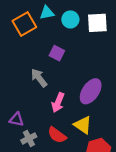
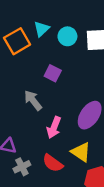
cyan triangle: (47, 13) -> (42, 29), turned -32

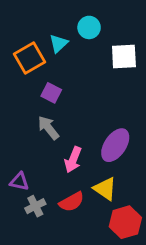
cyan circle: (67, 36) -> (89, 27), moved
purple square: (53, 73) -> (51, 93), moved
red semicircle: (53, 163) -> (72, 202), turned -65

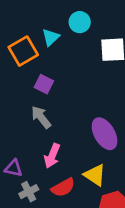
purple ellipse: (115, 145) -> (104, 134), turned -64
pink arrow: (73, 160) -> (52, 156), moved

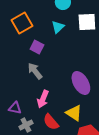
cyan triangle: (51, 37) -> (58, 27), moved
red semicircle: (63, 187) -> (51, 122), turned 78

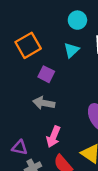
gray arrow: (35, 71) -> (44, 103), turned -42

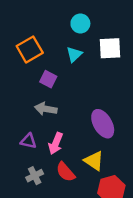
purple triangle: (20, 148) -> (28, 141), moved

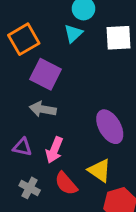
cyan triangle: (74, 54) -> (73, 33), moved
purple square: (48, 79) -> (46, 74), size x1.5
gray cross: (35, 176) -> (30, 188), turned -35

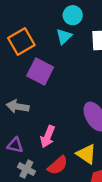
gray arrow: (43, 109) -> (18, 107), moved
purple triangle: (22, 147) -> (15, 145), moved
red semicircle: (66, 184) -> (58, 165), turned -90

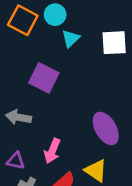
cyan circle: (73, 15) -> (55, 15), moved
orange square: (21, 41) -> (23, 20), moved, turned -32

